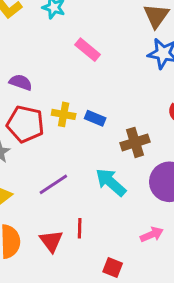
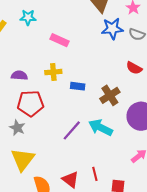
yellow cross: (64, 114) -> (53, 72), moved
purple line: (53, 184) -> (72, 130), moved
red line: (80, 228) -> (95, 174), moved

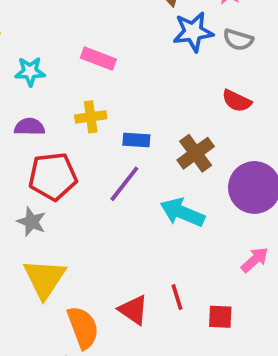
cyan star: (28, 17) -> (30, 72), moved
purple line: (72, 130) -> (124, 184), moved

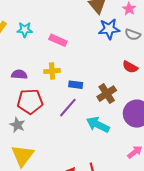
cyan star: (30, 72) -> (25, 30), moved

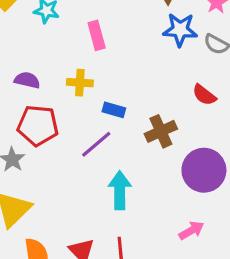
pink rectangle: (58, 40) -> (97, 35), turned 42
cyan arrow: (98, 125) -> (120, 190), moved, turned 55

